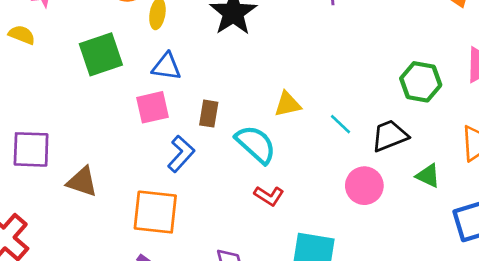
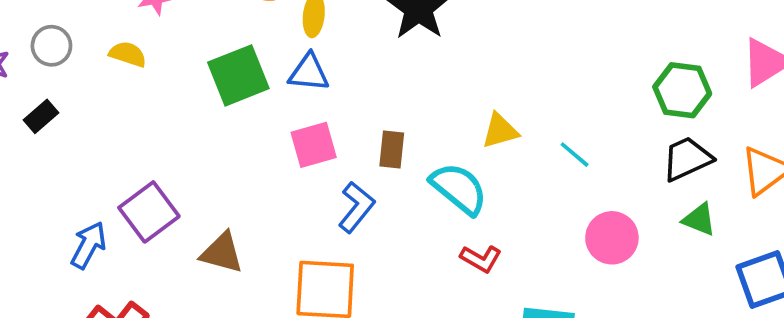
blue triangle: (166, 67) -> (309, 73), moved
black trapezoid: (390, 136) -> (687, 159), moved
purple square: (31, 149) -> (149, 212), turned -36

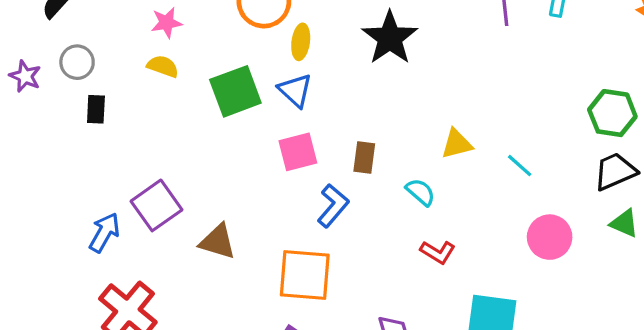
yellow semicircle: (128, 54) -> (163, 66), moved
blue triangle: (309, 73) -> (295, 90), turned 36
black rectangle: (41, 116) -> (96, 109), moved, turned -48
cyan semicircle: (459, 189) -> (421, 192), size x0.6

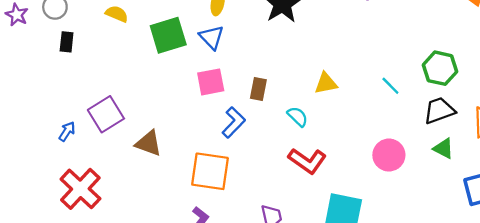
cyan line: (520, 166) -> (390, 86), moved
blue arrow: (104, 232) -> (67, 131), size x0.7
red L-shape: (438, 252) -> (307, 161), size x1.5

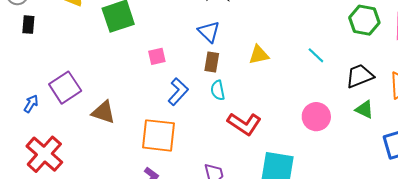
blue triangle: (212, 37) -> (209, 32), moved
green hexagon: (440, 68) -> (364, 20), moved
pink square: (211, 82) -> (157, 56), size x0.7
brown rectangle: (258, 89) -> (212, 62), moved
cyan semicircle: (298, 117) -> (218, 90), moved, turned -144

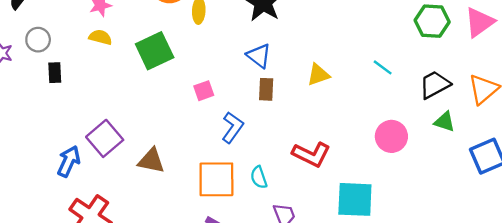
cyan semicircle: (218, 90) -> (259, 177), moved
blue arrow: (31, 104) -> (69, 161), size x1.5

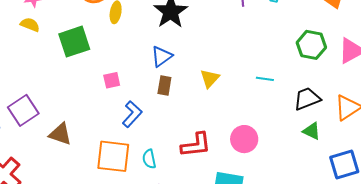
blue triangle: (259, 56) -> (162, 56), turned 40
cyan line: (383, 67) -> (265, 79), turned -36
yellow triangle: (318, 75) -> (210, 78), turned -35
pink circle: (391, 136) -> (244, 139), moved
red L-shape: (311, 154) -> (196, 145), turned -40

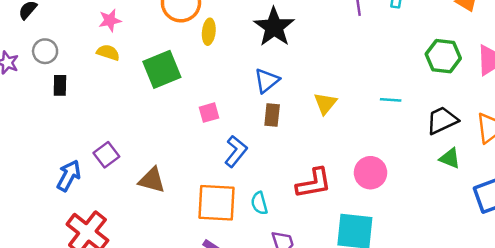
purple square: (23, 110) -> (106, 155), size x0.7

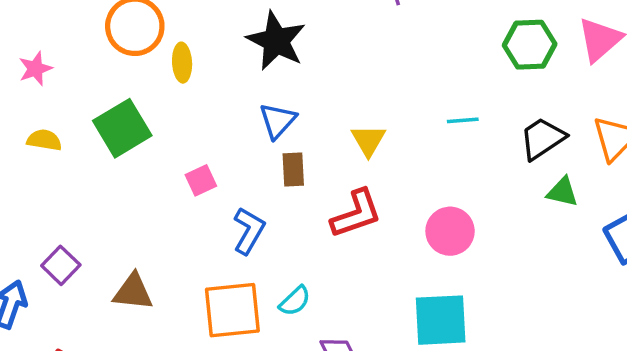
yellow semicircle: (108, 52) -> (44, 140), moved
red L-shape: (314, 183) -> (356, 214), moved
cyan semicircle: (259, 203) -> (295, 301), turned -110

